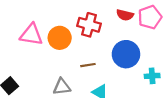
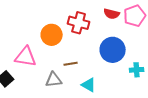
pink triangle: (31, 35) -> (26, 57), moved
brown line: (88, 65) -> (71, 64), moved

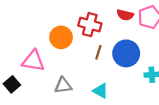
brown line: (71, 64) -> (98, 52), moved, turned -64

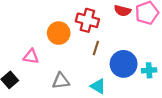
blue circle: (126, 53) -> (124, 64), moved
pink triangle: (33, 61) -> (31, 56), size x0.7

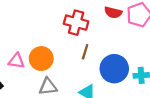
orange circle: (59, 33) -> (41, 59), moved

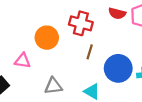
orange circle: (41, 59) -> (47, 38), moved

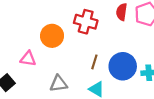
red semicircle: (117, 13) -> (122, 12), turned 84
brown line: (90, 52) -> (94, 62), moved

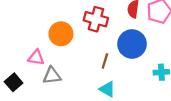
blue circle: (123, 66) -> (132, 44), moved
gray triangle: (59, 84) -> (52, 76), moved

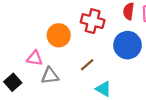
brown line: (105, 61) -> (87, 65), moved, turned 32

